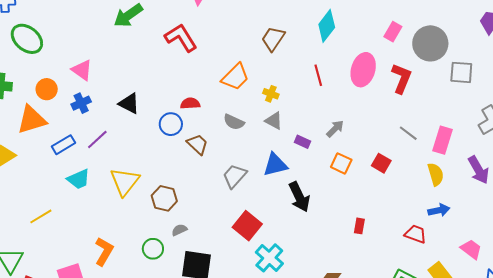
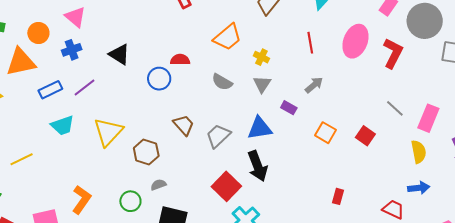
gray triangle: (274, 121) -> (262, 84), turned 30
gray arrow: (335, 129) -> (314, 85), moved
brown trapezoid: (198, 144) -> (184, 125), moved
black arrow: (299, 197) -> (258, 166), moved

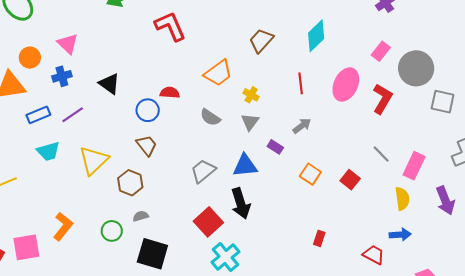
brown trapezoid: (184, 125) -> (147, 145), moved

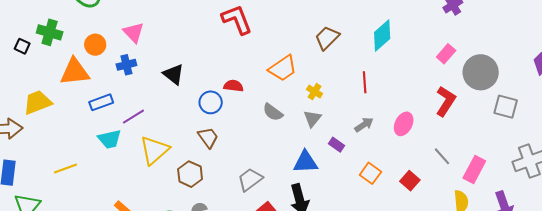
pink ellipse: (346, 84) -> (404, 124), moved, size x0.7
purple line: (73, 115) -> (133, 117), moved
gray trapezoid: (203, 171) -> (250, 180), moved

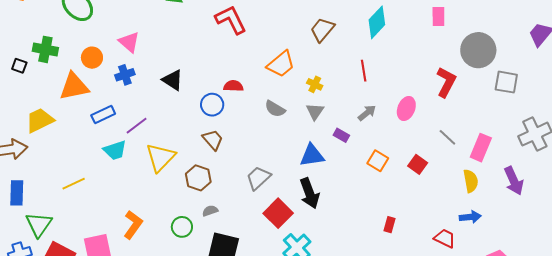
pink rectangle: (446, 54) -> (438, 16), moved, turned -36

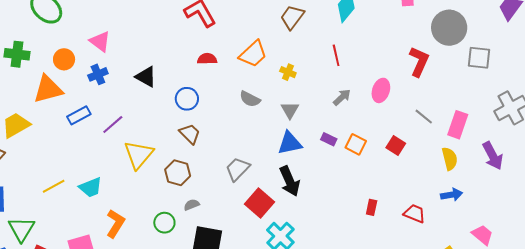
red semicircle: (233, 86) -> (207, 59), moved
gray triangle: (315, 111) -> (290, 110), moved
purple rectangle: (341, 135) -> (329, 139), moved
cyan trapezoid: (115, 150) -> (91, 187), moved
red trapezoid: (445, 238) -> (414, 214), moved

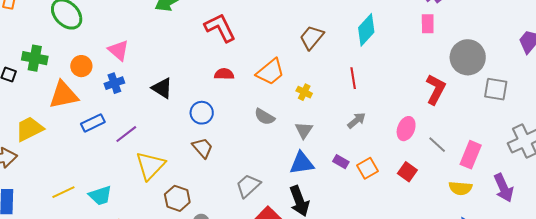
pink ellipse: (381, 90) -> (406, 129), moved
orange square: (356, 144) -> (368, 168), turned 30
yellow semicircle: (450, 159) -> (460, 188), turned 105
brown hexagon: (178, 173) -> (177, 198), moved

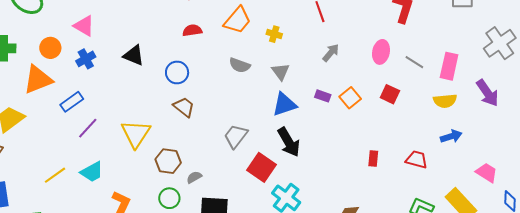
purple line: (126, 134) -> (88, 128), moved

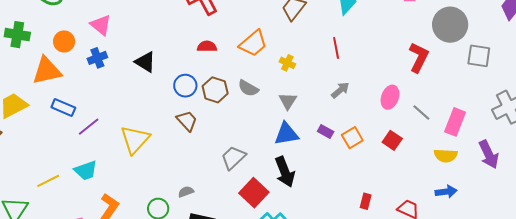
blue rectangle: (72, 102) -> (63, 108), moved, turned 50
brown hexagon: (168, 161) -> (215, 90), moved
yellow line: (55, 175) -> (48, 181), moved

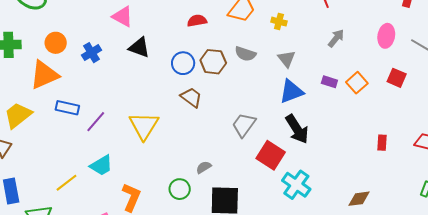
pink triangle: (101, 25) -> (123, 17), moved

